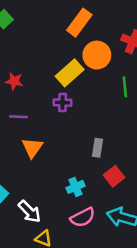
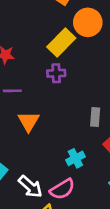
pink semicircle: (83, 217) -> (62, 189), moved

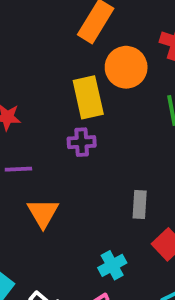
yellow rectangle: (61, 43) -> (88, 97), turned -56

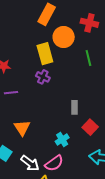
purple cross: (82, 142) -> (43, 77), turned 32
orange triangle: (43, 213) -> (22, 128), moved

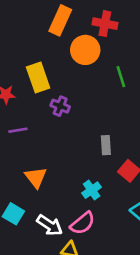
red cross: (89, 23) -> (105, 24), moved
yellow rectangle: (45, 54) -> (38, 77), moved

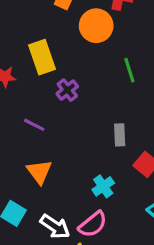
green line: (121, 77) -> (129, 70), moved
purple cross: (60, 106) -> (67, 90), turned 30
purple line: (18, 130) -> (34, 125), moved, turned 36

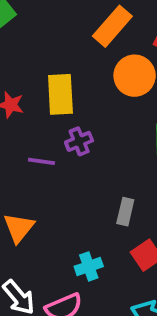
purple line: (34, 125) -> (41, 161), moved, turned -35

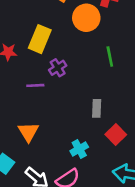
yellow rectangle: (60, 94) -> (40, 39), turned 36

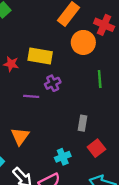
yellow rectangle: (40, 39) -> (40, 56), turned 70

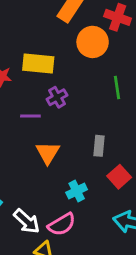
orange triangle: (20, 136) -> (48, 153), moved

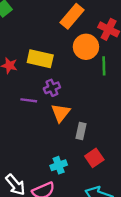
green line: (117, 88) -> (104, 66), moved
orange triangle: (48, 153) -> (61, 113), moved

